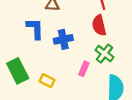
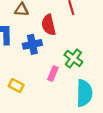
red semicircle: (99, 25) -> (49, 25), moved

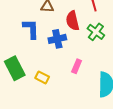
green cross: (73, 58) -> (96, 32), moved

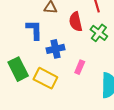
blue cross: (57, 39) -> (55, 49), moved
yellow rectangle: (42, 77) -> (45, 78), size x1.6

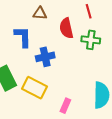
green cross: (99, 33) -> (91, 40), turned -30
pink rectangle: (80, 67) -> (65, 106), moved

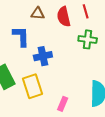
red semicircle: (66, 28) -> (64, 17), moved
yellow rectangle: (35, 88) -> (33, 86), turned 45

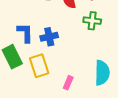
blue L-shape: (21, 36) -> (25, 33), moved

